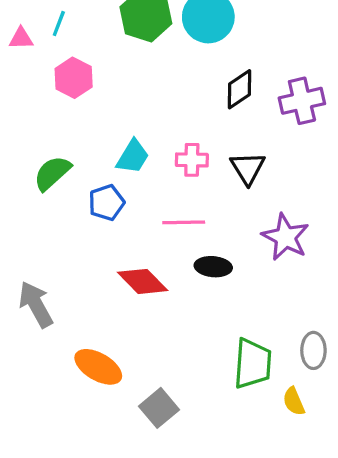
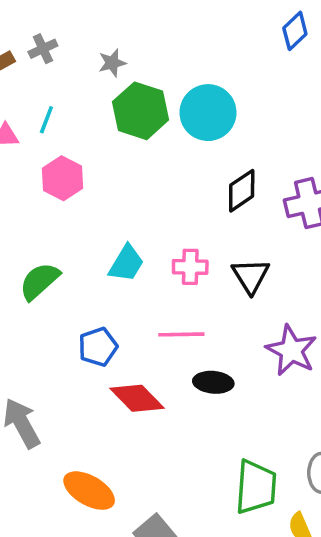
blue pentagon: (106, 203) -> (98, 347), moved

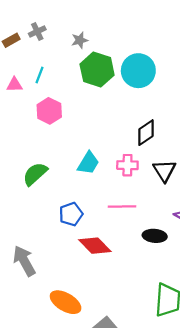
black diamond: (242, 191) -> (146, 133), moved
black ellipse: (213, 382) -> (155, 236), moved

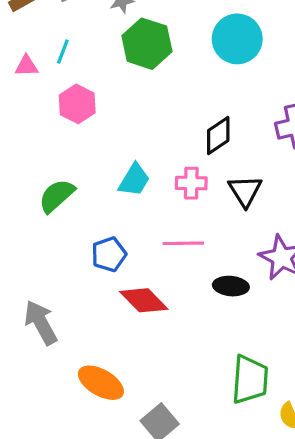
cyan circle: (138, 71) -> (237, 39), moved

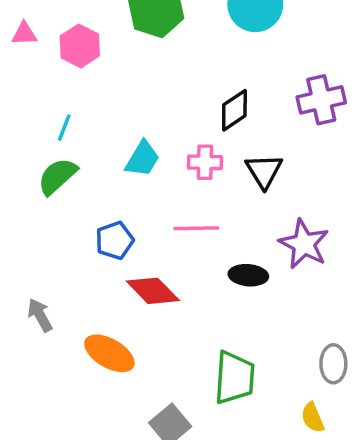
cyan line: (63, 52) -> (64, 128), moved
pink hexagon: (77, 104) -> (80, 46), moved
gray arrow: (41, 322) -> (40, 315), size x0.7
green trapezoid: (250, 380) -> (234, 378), moved
orange ellipse: (101, 383) -> (109, 353), moved

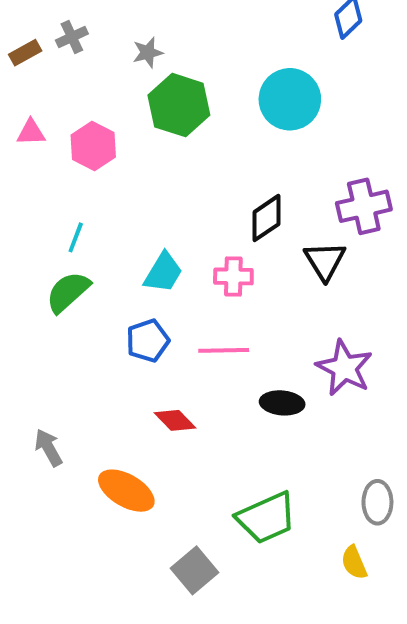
black triangle: (264, 171) -> (325, 261), moved
blue pentagon: (115, 240) -> (148, 341), moved
red diamond: (153, 291) -> (175, 420), size x0.7
green trapezoid: (234, 378) -> (266, 518), turned 62

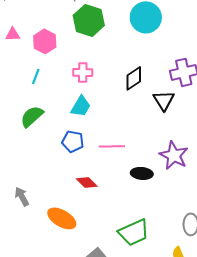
cyan line: (76, 237) -> (36, 76), moved
pink cross: (233, 276) -> (83, 72), moved
blue pentagon: (148, 341) -> (73, 141), turned 30

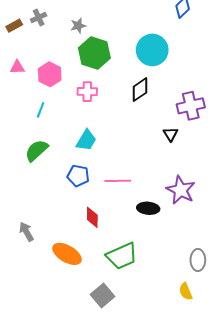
pink cross: (83, 72) -> (87, 92), moved
black diamond: (134, 78) -> (140, 90), moved
black triangle: (164, 100) -> (170, 134), size x0.7
red diamond: (87, 182) -> (92, 217), turned 45
green trapezoid: (134, 232) -> (122, 256), moved

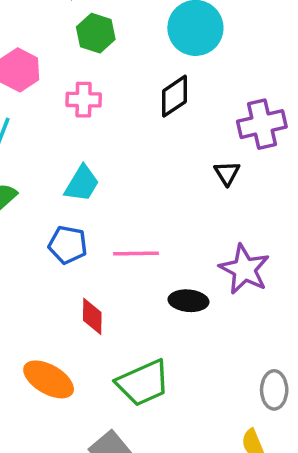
green hexagon: (94, 53) -> (96, 33), size x0.7

